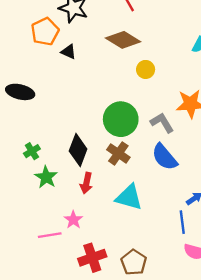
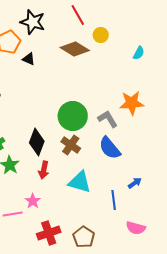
yellow circle: (146, 69) -> (101, 35), moved
blue line: (182, 222) -> (114, 200), moved

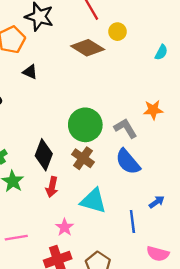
black triangle: (29, 59) -> (30, 72), moved
orange star: (132, 103) -> (153, 110), size x0.7
pink star: (33, 201) -> (65, 227), moved

